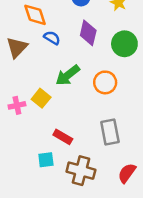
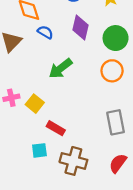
orange circle: (105, 82) -> (112, 71), moved
yellow square: (41, 98) -> (35, 104), moved
gray rectangle: (110, 132) -> (116, 122), moved

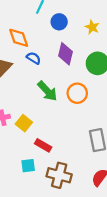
green arrow: (61, 68) -> (47, 91), turned -95
orange circle: (112, 71) -> (77, 93), moved

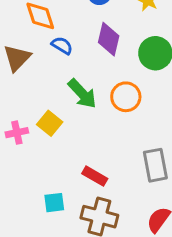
yellow square: (24, 123) -> (50, 123), moved
red rectangle: (43, 145) -> (95, 176), moved

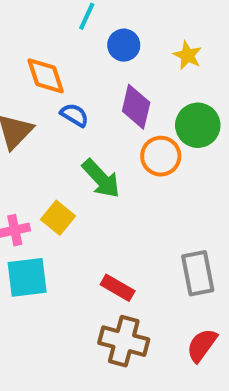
orange circle: (126, 97) -> (161, 156), moved
cyan square: (54, 203) -> (27, 277), moved, size x1.5

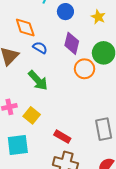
green arrow: (101, 179) -> (38, 80), moved
yellow square: (58, 218) -> (32, 115), moved
cyan square: (27, 277) -> (18, 145), moved

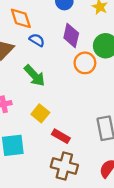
yellow square: (32, 115) -> (40, 113), moved

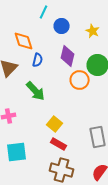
blue semicircle: (37, 40) -> (38, 60), turned 72
yellow square: (40, 113) -> (55, 124), moved

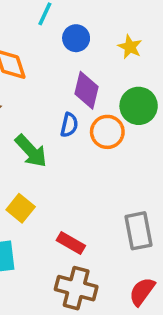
blue semicircle: (38, 60) -> (69, 125), moved
yellow square: (55, 124) -> (21, 208), moved

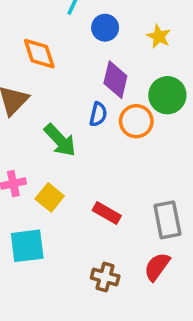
red rectangle: (71, 243) -> (107, 213), moved
brown cross: (76, 288) -> (105, 277), size x0.7
red semicircle: (142, 292) -> (157, 267), moved

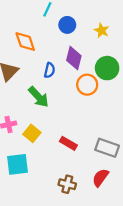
blue semicircle: (98, 114) -> (50, 70), moved
gray rectangle: (167, 220) -> (107, 148), turned -60

